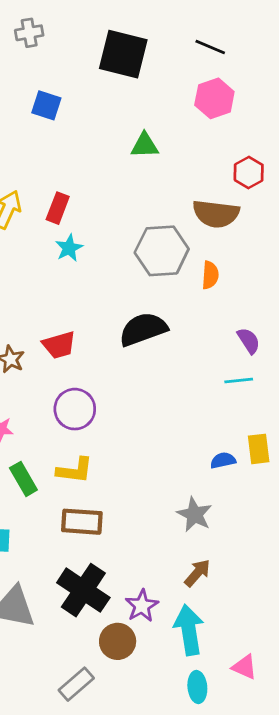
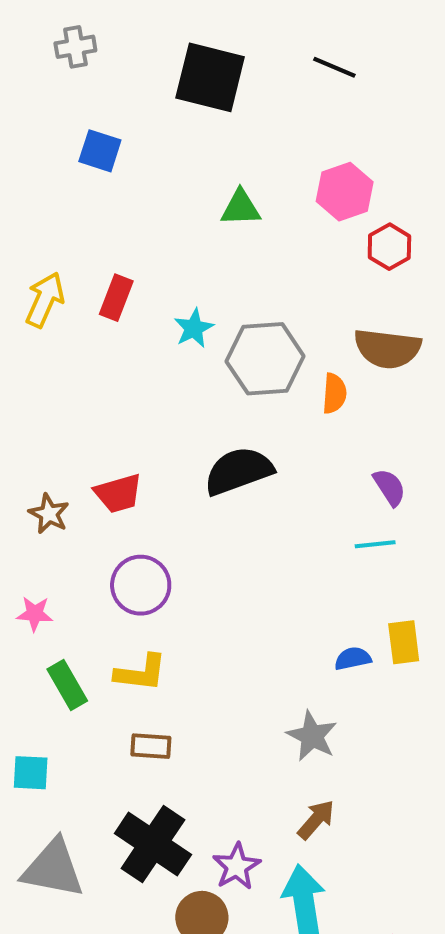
pink hexagon: (214, 98) -> (345, 192), moved
brown semicircle: (216, 214) -> (387, 349), moved
cyan star: (69, 248) -> (194, 328), moved
brown rectangle: (82, 522) -> (151, 746), size x0.7

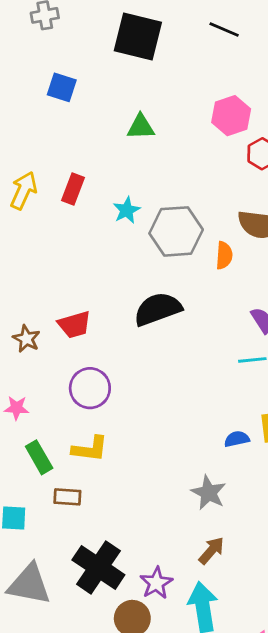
green triangle: (241, 208) -> (141, 127), moved
brown rectangle: (151, 746) -> (67, 497), moved

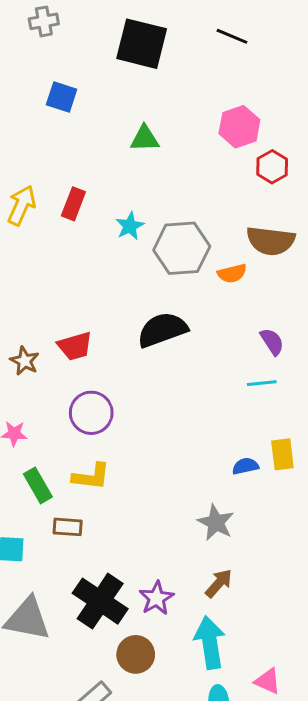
orange semicircle: (224, 255) -> (232, 273), turned 72
purple star: (156, 583) -> (156, 598), moved

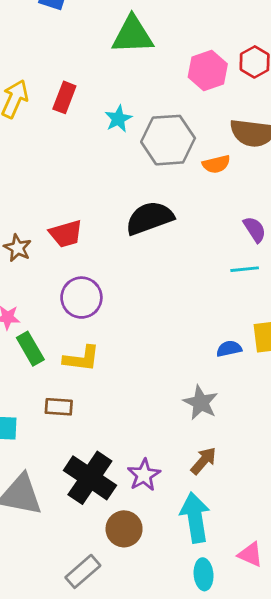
pink hexagon: (239, 127) -> (208, 70), moved
green triangle: (145, 139) -> (133, 35), size x1.5
green rectangle: (38, 485) -> (30, 349), moved

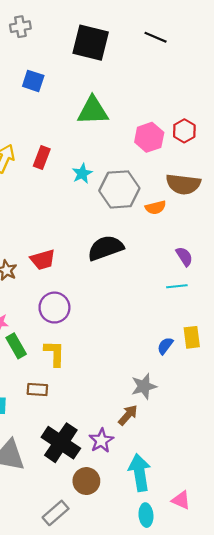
blue semicircle: (229, 349) -> (165, 346), turned -42
yellow L-shape: (81, 359) -> (54, 353), turned -96
gray star: (201, 403) -> (144, 386), turned 30
brown arrow: (204, 461) -> (128, 415), moved

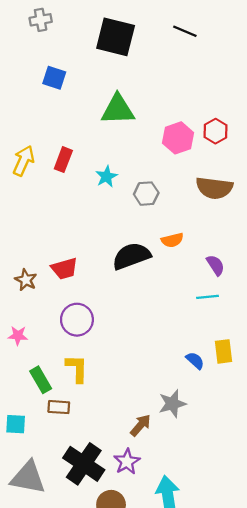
gray hexagon: (119, 189) -> (146, 194), size x0.6
orange semicircle: (156, 208) -> (172, 240), moved
green rectangle: (16, 346) -> (41, 380), moved
blue semicircle: (165, 346) -> (195, 361), turned 96
brown arrow: (128, 415) -> (141, 425), moved

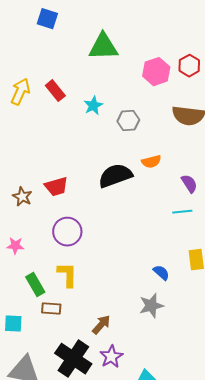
red rectangle: (63, 160) -> (55, 91), turned -60
blue semicircle: (195, 361) -> (161, 273), moved
brown arrow: (141, 425) -> (101, 325), moved

